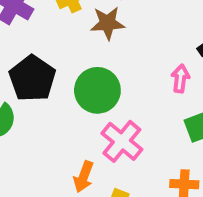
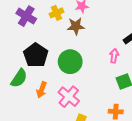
pink cross: (122, 141) -> (69, 97), moved
orange arrow: (84, 177) -> (42, 90), moved

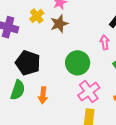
green circle: (70, 62) -> (78, 63), moved
pink cross: (69, 97) -> (89, 92), moved, turned 30

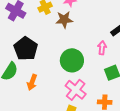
pink cross: (89, 92) -> (76, 90), turned -30

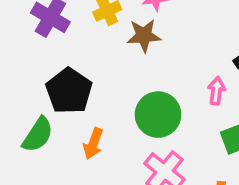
orange arrow: (32, 82) -> (93, 144), moved

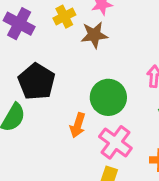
orange arrow: (93, 144) -> (78, 125), moved

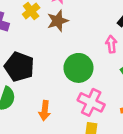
orange arrow: (78, 125) -> (45, 111), moved

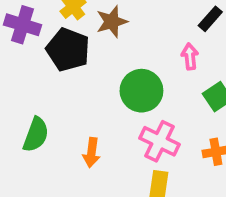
black pentagon: (19, 67) -> (68, 50), moved

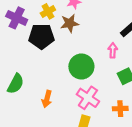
black pentagon: (68, 50) -> (41, 36), turned -30

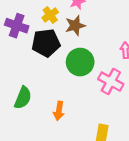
green circle: (81, 66) -> (80, 62), moved
pink cross: (88, 98) -> (111, 82), moved

